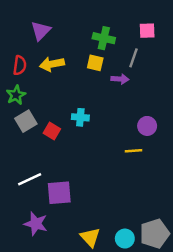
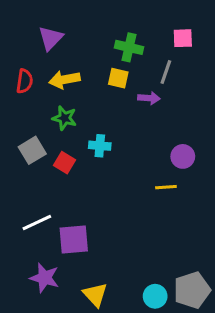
green star: (16, 95) -> (64, 118), moved, turned -30
yellow triangle: (90, 237) -> (95, 295), moved

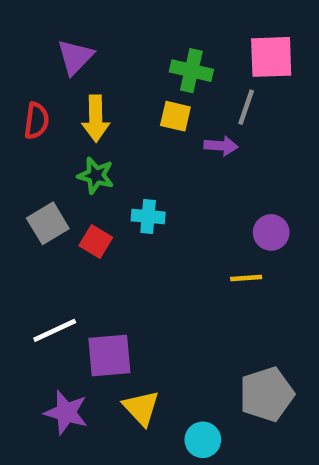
pink square: (183, 38) -> (271, 57), size x1.5
yellow arrow: (64, 80) -> (96, 118), turned -80
gray pentagon: (192, 290) -> (267, 394), moved
yellow triangle: (95, 295) -> (141, 408), moved
cyan circle: (155, 296) -> (203, 440), moved

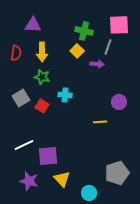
purple triangle: (75, 57) -> (33, 25), turned 48
yellow square: (175, 116) -> (77, 51), turned 32
yellow line: (246, 278) -> (100, 122), moved

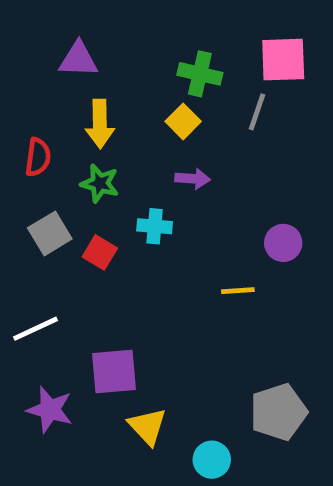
red semicircle: (16, 53) -> (38, 157), moved
purple arrow: (97, 64) -> (193, 179), moved
white line: (24, 145) -> (36, 329), moved
purple star: (29, 181) -> (50, 410), moved

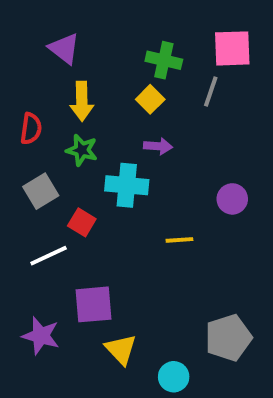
purple triangle: (78, 60) -> (64, 48), turned 36
cyan cross: (155, 226) -> (127, 185), size x1.5
red square: (100, 252) -> (82, 222), moved
yellow line: (238, 291) -> (179, 240), moved
white line: (36, 329) -> (49, 256), moved

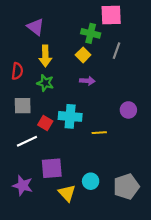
pink square: (232, 48) -> (111, 15), moved
cyan cross: (127, 185) -> (70, 116), moved
gray square: (41, 191) -> (23, 106), turned 30
cyan circle: (174, 377) -> (91, 181), moved

